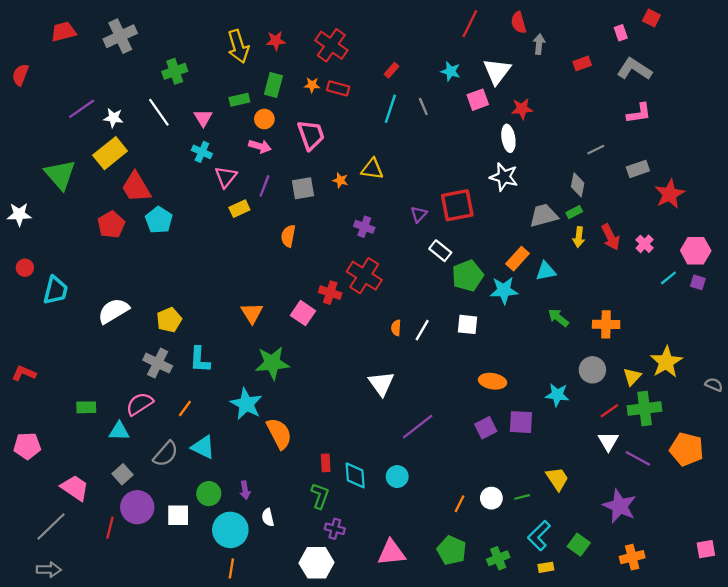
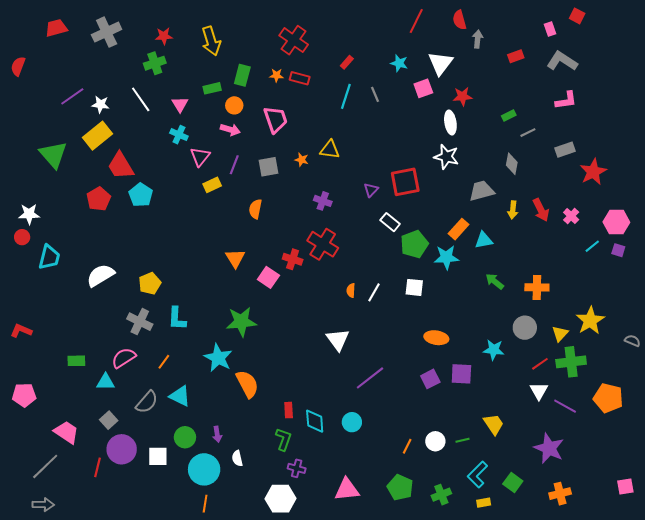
red star: (276, 41) -> (164, 36), moved
green rectangle: (574, 212) -> (509, 115), moved
white star: (19, 214) -> (29, 214), moved
orange triangle: (252, 313) -> (235, 258), moved

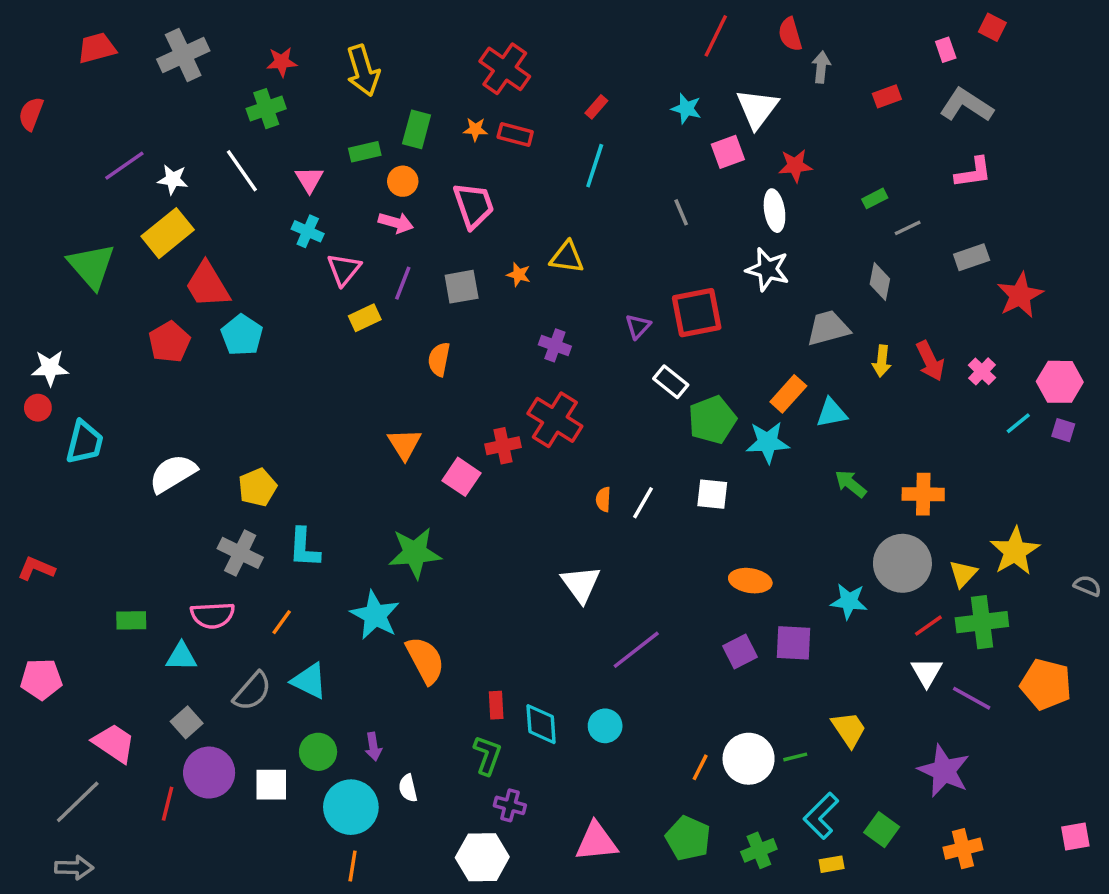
gray line: (375, 94) -> (681, 212), moved
red cross: (293, 259) -> (503, 446), turned -30
gray circle: (525, 328) -> (902, 563), size x1.4
pink semicircle: (124, 358) -> (213, 615), turned -150
white circle: (435, 441) -> (749, 759), size x1.5

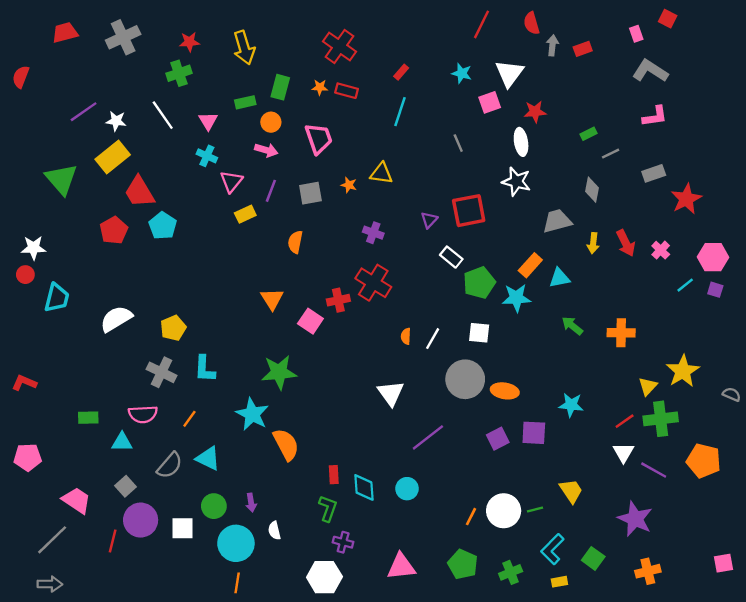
red rectangle: (887, 96) -> (583, 49), moved
gray circle: (902, 563) -> (465, 379), moved

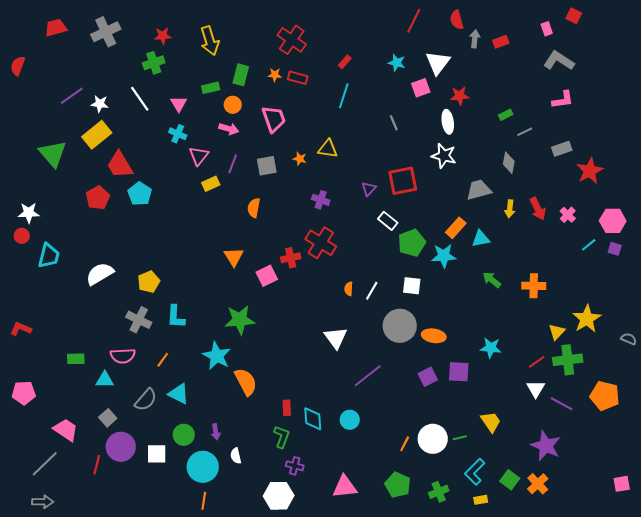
pink square: (310, 321) -> (267, 276), turned 30
orange cross: (648, 571) -> (538, 484), moved, turned -30

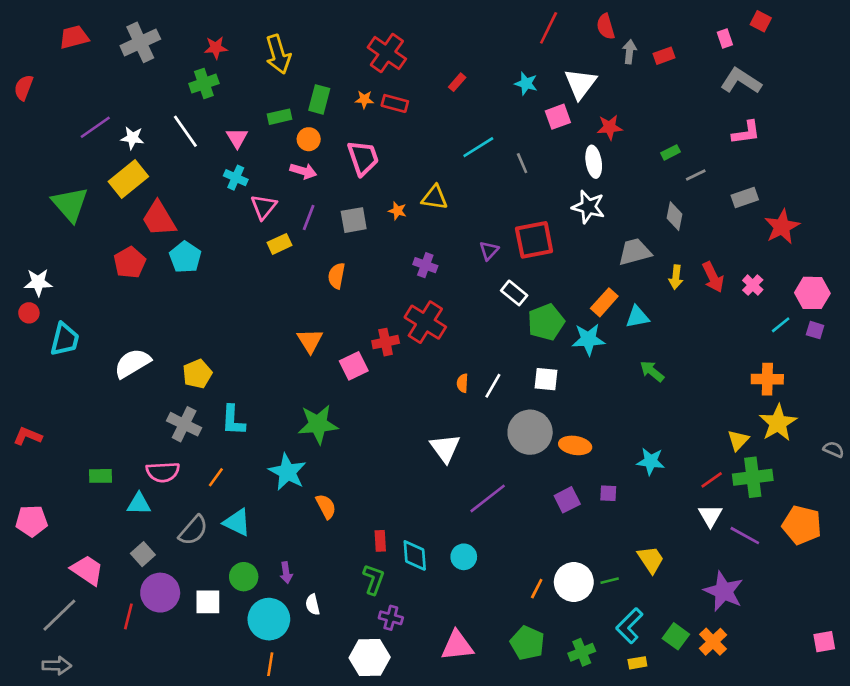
cyan line: (344, 96) -> (478, 147), moved, turned 40
orange cross: (534, 286) -> (767, 379), moved
purple square: (459, 372) -> (608, 493), size x0.6
orange semicircle: (246, 382) -> (326, 506), size x0.7

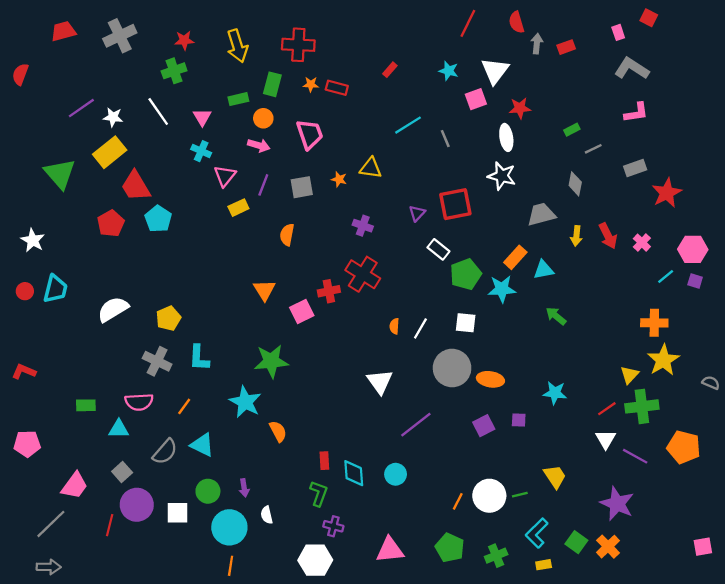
red cross: (387, 53) -> (298, 45), moved, turned -32
white star: (38, 282) -> (33, 240), turned 30
red circle: (29, 313) -> (25, 291), moved
pink trapezoid: (87, 570) -> (75, 486), turned 92

